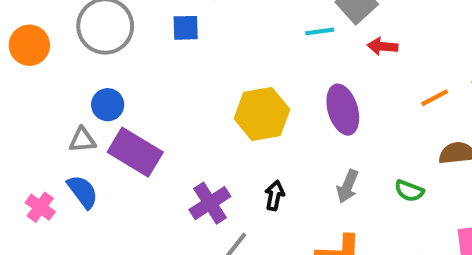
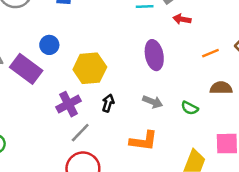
blue circle: (108, 105) -> (49, 45), moved
yellow hexagon: (262, 114) -> (90, 68), moved
gray arrow: (348, 186) -> (153, 102), turned -96

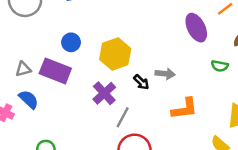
purple ellipse: (154, 55) -> (196, 28), moved
gray arrow: (153, 102) -> (165, 74), moved
black arrow: (108, 103) -> (141, 82), turned 133

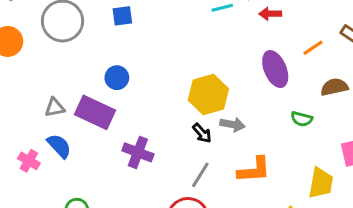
yellow hexagon: (115, 54) -> (208, 94), moved
purple cross: (104, 93) -> (138, 152), moved, turned -30
gray line: (123, 117) -> (200, 175), moved

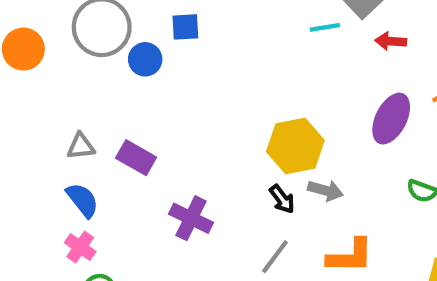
purple ellipse: (275, 69) -> (391, 119), turned 45
blue circle: (117, 78) -> (145, 59), moved
purple rectangle: (95, 112) -> (136, 158), size x0.7
pink cross: (29, 161) -> (80, 247), moved

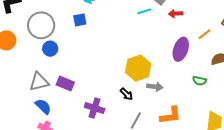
blue circle: (145, 59) -> (50, 49), moved
gray triangle: (81, 146) -> (39, 82), size x1.5
black arrow: (282, 199) -> (126, 94), moved

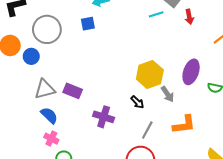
red arrow: (176, 14) -> (189, 17), turned -96
blue circle: (50, 49) -> (31, 56), moved
purple ellipse: (181, 49) -> (191, 72), moved
gray arrow: (155, 87) -> (167, 94), turned 49

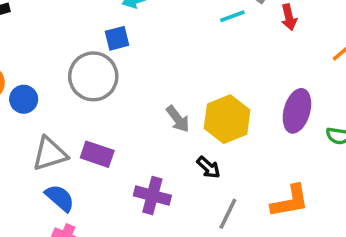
gray circle: (47, 29) -> (93, 76), moved
gray arrow: (167, 94) -> (178, 119), moved

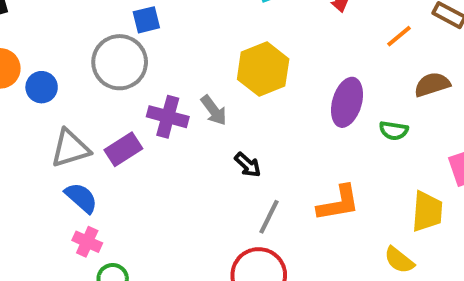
yellow hexagon: (227, 119) -> (263, 69), moved
purple rectangle: (97, 154) -> (123, 149), turned -52
purple cross: (152, 196) -> (168, 117), moved

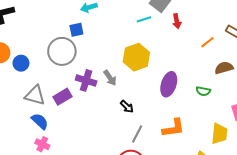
purple ellipse: (347, 102) -> (169, 84), moved
gray triangle: (70, 148) -> (35, 95), turned 30

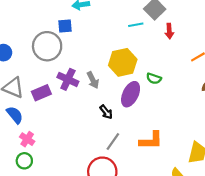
purple ellipse: (169, 84) -> (131, 94), moved
green semicircle: (203, 91) -> (154, 79), moved
pink cross: (42, 144) -> (27, 139), moved

